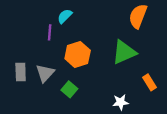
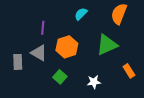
cyan semicircle: (65, 16) -> (81, 14), moved
gray triangle: (45, 73) -> (39, 53), moved, turned -42
white star: (121, 102) -> (94, 82), moved

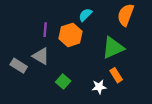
orange hexagon: (67, 47) -> (71, 35), moved
gray rectangle: (18, 62) -> (19, 66), turned -56
orange rectangle: (129, 71) -> (116, 75), moved

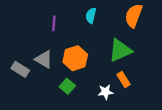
cyan semicircle: (85, 15) -> (91, 16), turned -32
purple line: (45, 30) -> (54, 23), moved
orange hexagon: (71, 35) -> (75, 58), moved

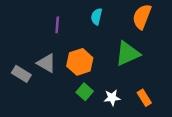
orange rectangle: (123, 80) -> (144, 98), moved
green square: (67, 86) -> (85, 92), moved

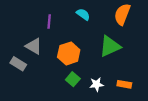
cyan semicircle: (97, 17) -> (83, 14), turned 112
gray triangle: (46, 63) -> (34, 46), moved
orange rectangle: (144, 98) -> (124, 84), turned -48

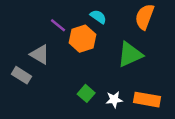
purple line: (49, 22) -> (58, 25), turned -56
orange hexagon: (69, 53) -> (82, 39), moved
orange rectangle: (124, 84) -> (147, 100), size x1.5

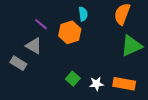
cyan semicircle: (98, 17) -> (83, 14), turned 48
purple line: (58, 25) -> (41, 24), moved
green triangle: (130, 54) -> (131, 46), moved

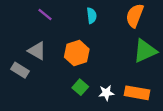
purple line: (41, 24) -> (45, 14), moved
orange hexagon: (70, 32) -> (77, 53), moved

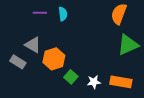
purple line: (45, 14) -> (40, 13), turned -40
cyan semicircle: (92, 16) -> (63, 14), moved
orange hexagon: (77, 53) -> (54, 59), moved

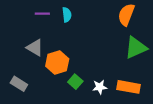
gray rectangle: (18, 62) -> (19, 84), moved

